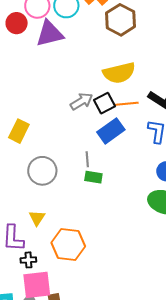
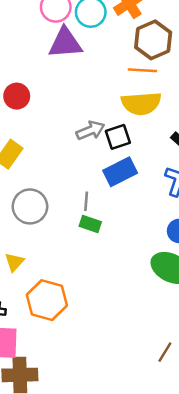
red circle: (17, 23) -> (17, 96), moved
orange line: (127, 104) -> (142, 70), moved

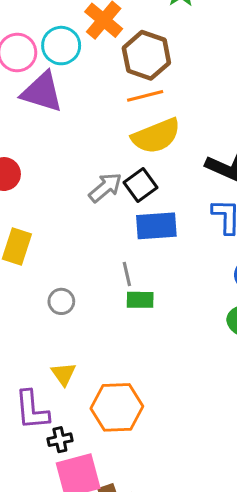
purple triangle: (65, 43) -> (42, 92), turned 39
blue rectangle: (120, 172) -> (156, 226), turned 40
gray circle: (30, 206) -> (61, 301), size x0.6

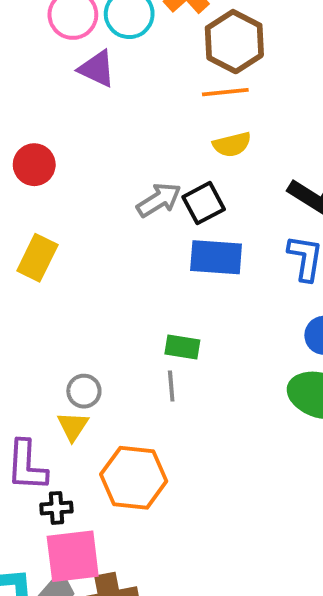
purple triangle: (42, 92) -> (97, 69), size x0.7
yellow semicircle: (156, 136) -> (232, 144), size x0.6
gray line: (127, 274) -> (171, 386), moved
gray circle: (61, 301) -> (84, 391), moved

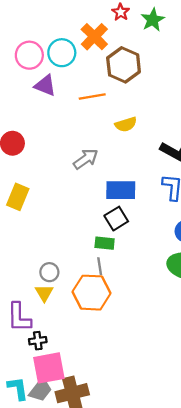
orange line: (225, 92) -> (92, 97), moved
black square: (204, 203) -> (116, 219), moved
orange hexagon: (134, 478) -> (92, 293), moved

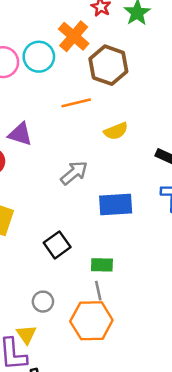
purple triangle: (45, 86) -> (20, 134), moved
black square: (116, 219) -> (57, 245), moved
yellow triangle: (44, 293) -> (26, 334), moved

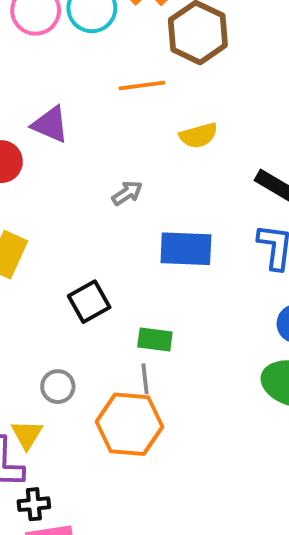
gray arrow: (74, 173) -> (127, 193), size x0.7

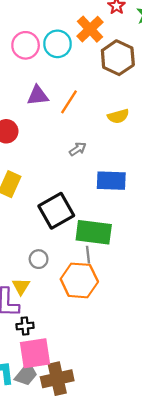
orange line: (142, 86) -> (69, 102), moved, turned -50
purple triangle: (50, 124) -> (38, 96), moved, turned -30
black square: (89, 302) -> (56, 211), size x1.5
green rectangle: (155, 340) -> (94, 232), size x1.8

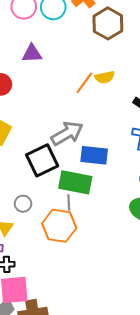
orange line: (69, 102) -> (84, 83), moved
gray arrow: (78, 149) -> (67, 133), moved, size x2.0
blue rectangle: (111, 181) -> (94, 155), moved

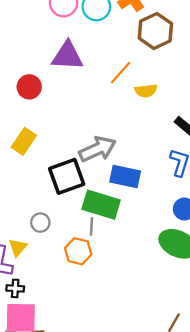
purple triangle: (32, 53) -> (67, 56), size x1.4
orange line: (84, 83) -> (120, 73), moved
orange hexagon: (59, 226) -> (78, 251), size x0.7

